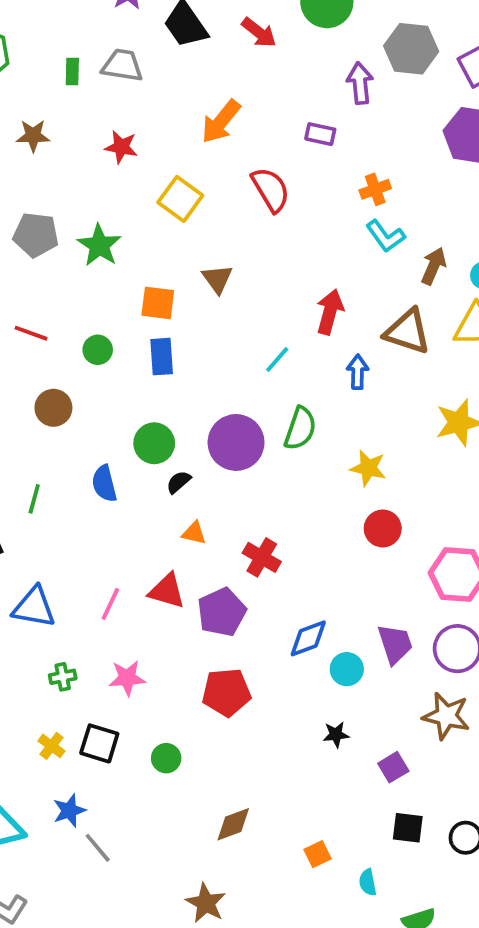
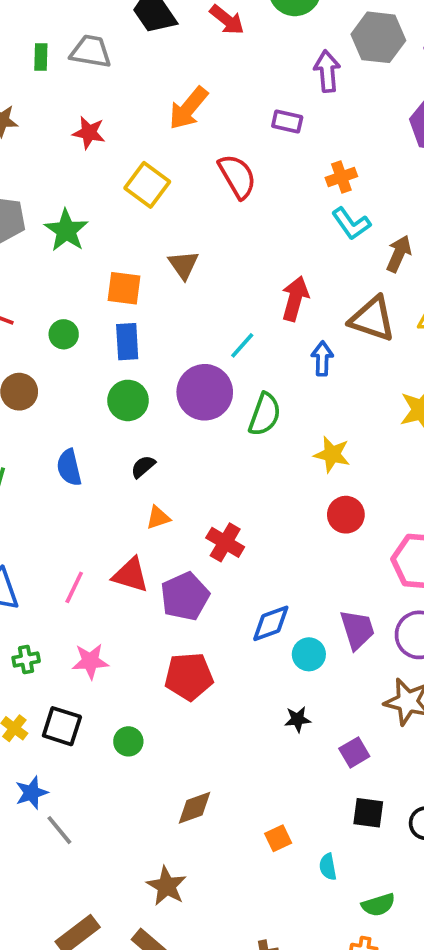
purple circle: (236, 442) -> (205, 392), moved
green circle: (154, 443) -> (128, 400), moved
orange triangle: (194, 533) -> (158, 518), turned -32

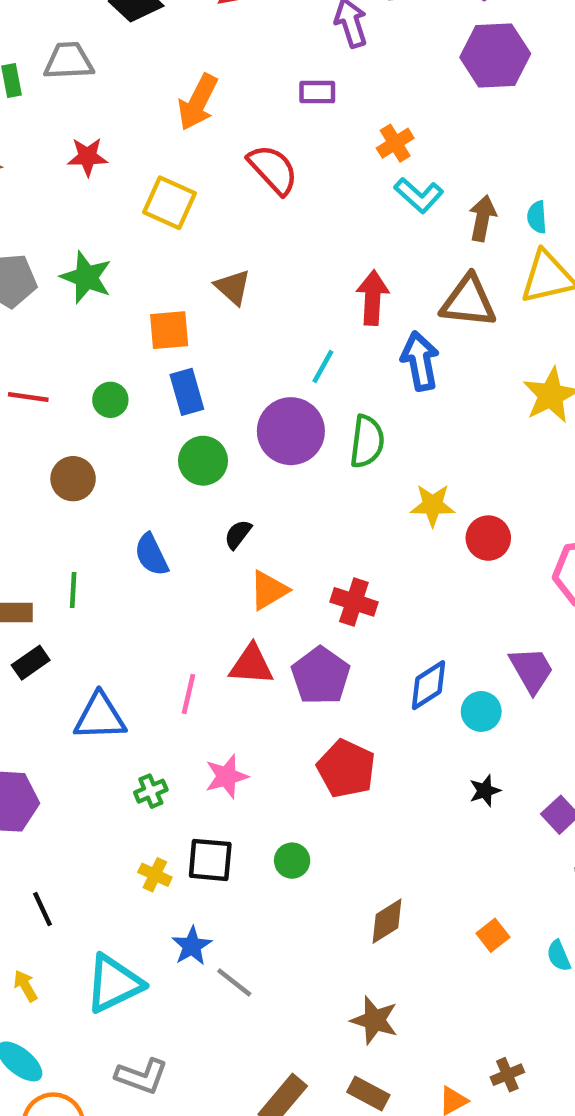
blue arrow: (322, 359) -> (420, 361), size x1.4
yellow star: (332, 454) -> (433, 505), moved
orange triangle: (158, 518) -> (269, 590), size x1.4
red pentagon: (189, 676) -> (346, 769), turned -30

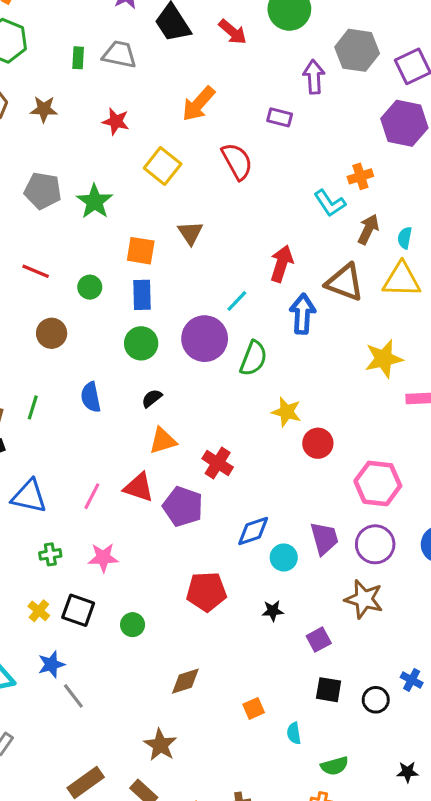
orange cross: (395, 143) -> (360, 176), moved
purple pentagon: (321, 676) -> (183, 507), turned -30
red pentagon: (346, 769) -> (206, 592), moved, turned 30

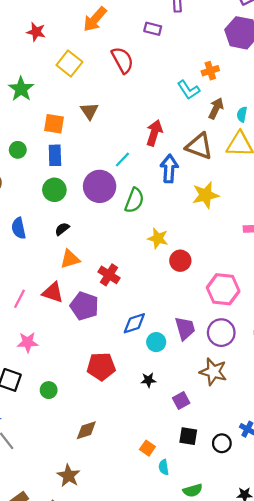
yellow star: (384, 359) -> (206, 195), moved
orange square: (254, 708) -> (147, 448), moved, turned -32

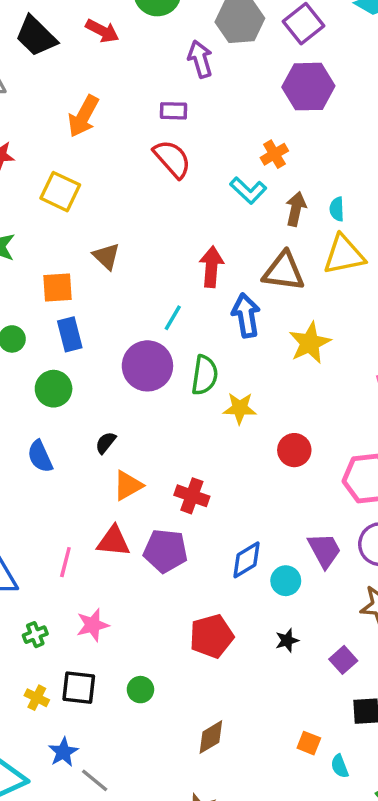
red semicircle: (122, 60) -> (172, 159), moved
green circle: (54, 190) -> (54, 389), moved
yellow star: (158, 238) -> (240, 408), moved

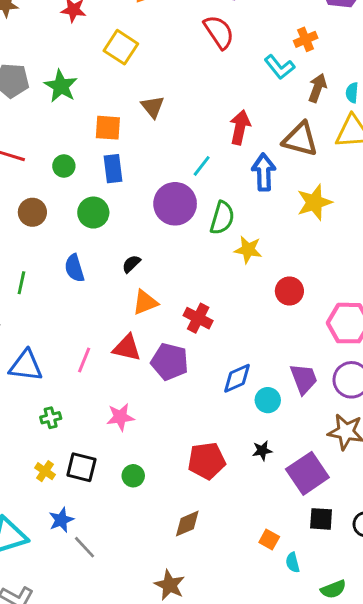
pink star: (93, 625) -> (120, 417), moved
red pentagon: (211, 636) -> (207, 461), moved
purple square: (343, 660) -> (307, 473), size x1.8

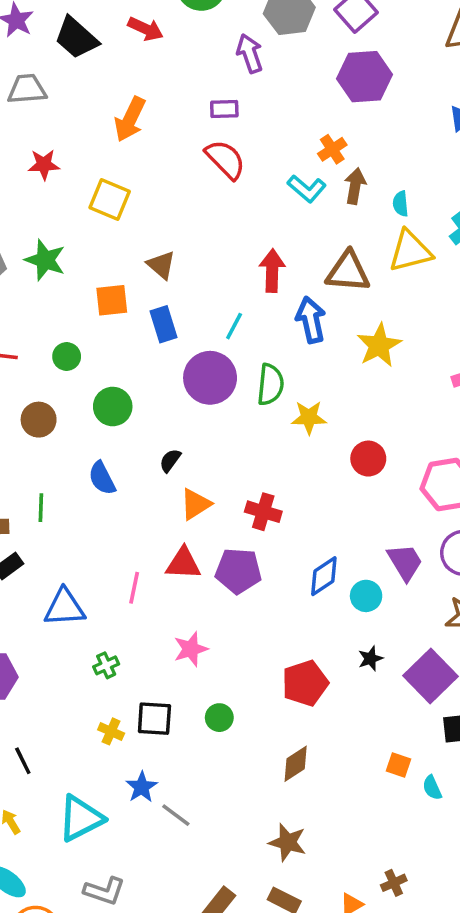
brown arrow: (317, 88) -> (355, 186), moved
blue rectangle: (113, 169) -> (163, 324), moved

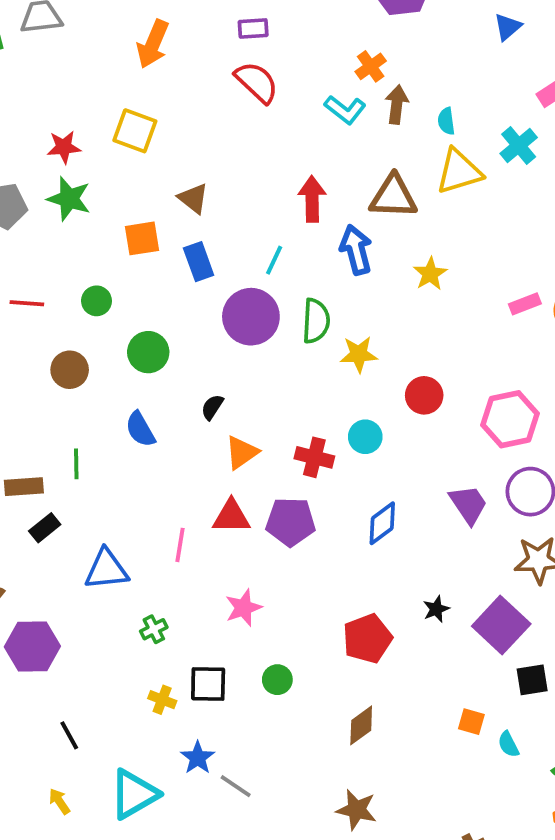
red star: (44, 165) -> (64, 147), moved
yellow star: (379, 345) -> (430, 274), size x0.7
cyan circle: (366, 596) -> (365, 437), moved

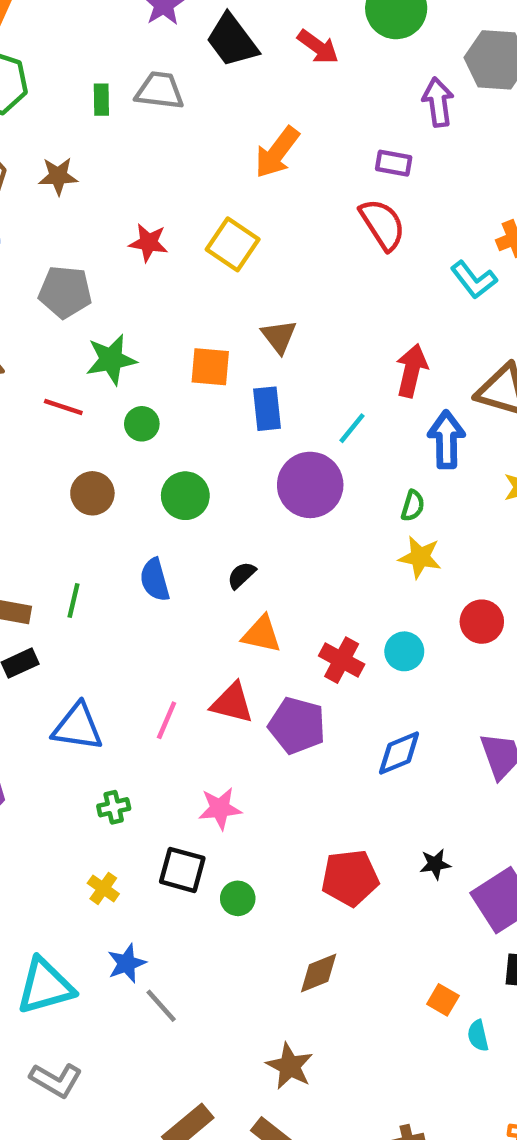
green star: (69, 199) -> (111, 360), moved, turned 30
green semicircle: (316, 321) -> (413, 506), moved, size x0.6
orange triangle: (242, 453) -> (262, 634), turned 33
black square: (208, 684) -> (182, 870), moved

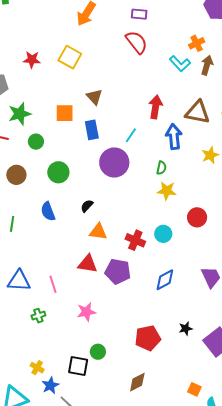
pink line: (167, 720) -> (53, 284), moved, turned -36
black square: (182, 870) -> (78, 366), moved
yellow cross: (103, 888) -> (37, 368), moved

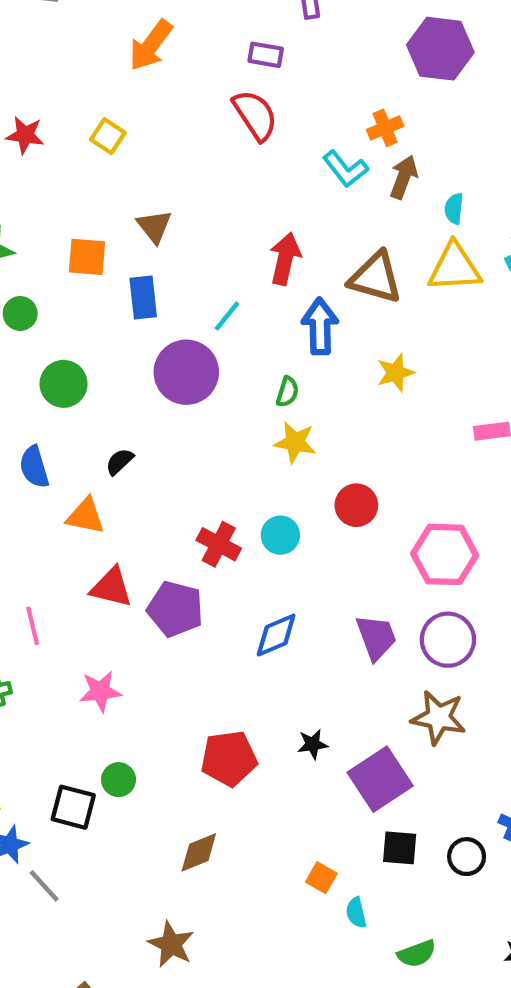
yellow square: (70, 57) -> (108, 136), size x0.7
orange triangle: (98, 232) -> (85, 516), moved

